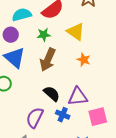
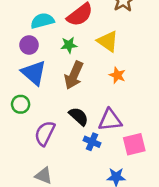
purple semicircle: (35, 118) -> (45, 133), moved

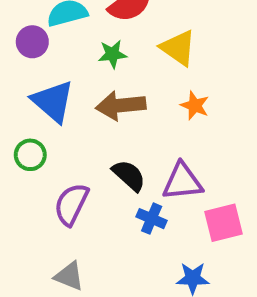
purple circle: (29, 45) -> (32, 42), moved
brown arrow: (74, 75) -> (121, 106), turned 60

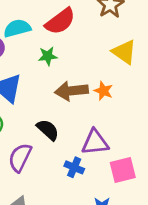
yellow triangle: (178, 48) -> (124, 52), moved
brown arrow: (121, 106) -> (71, 91), moved
black semicircle: (129, 175) -> (48, 130), moved

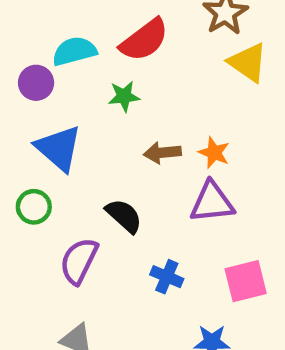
yellow triangle: (124, 52) -> (248, 62), moved
brown arrow: (71, 91) -> (162, 153), size x0.7
purple triangle: (95, 142) -> (212, 202), moved

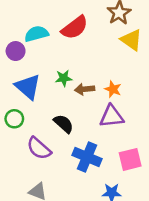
green star: (124, 96) -> (64, 78), moved
purple semicircle: (79, 261) -> (39, 148), turned -75
blue cross: (167, 277) -> (87, 157), size x1.6

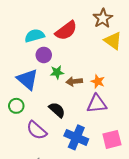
purple circle: (16, 51) -> (44, 55), moved

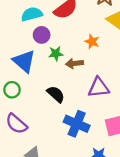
orange star: (98, 81) -> (92, 42), moved
purple semicircle: (37, 130) -> (16, 124), moved

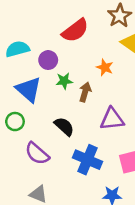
cyan semicircle: (32, 14) -> (17, 49), moved
brown arrow: (74, 63) -> (85, 92), turned 112
purple semicircle: (16, 124) -> (37, 153), moved

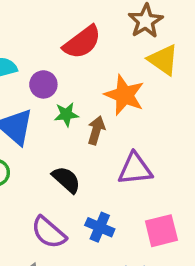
orange star: (105, 67) -> (124, 95), size x1.6
purple semicircle: (37, 153) -> (49, 232), moved
blue cross: (88, 160) -> (100, 227), size x0.7

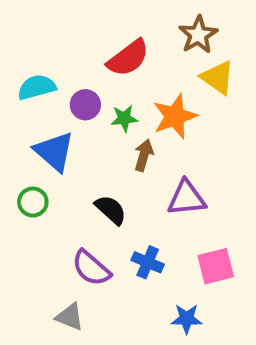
orange star: (124, 95) -> (175, 116), turned 30
green star: (66, 114) -> (124, 118), moved

